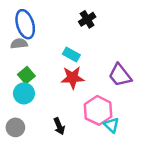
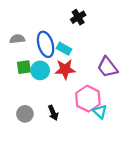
blue ellipse: (25, 24) -> (46, 44), moved
green square: (26, 75) -> (24, 67), turned 32
cyan circle: (24, 93) -> (40, 70), moved
gray circle: (15, 127) -> (25, 114), moved

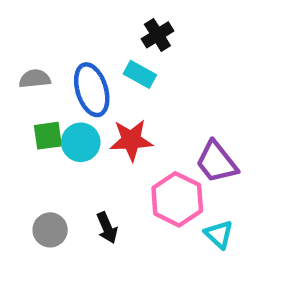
cyan rectangle: (64, 49) -> (140, 74), moved
purple trapezoid: (107, 67) -> (217, 162), moved
cyan triangle: (100, 112) -> (219, 234), moved

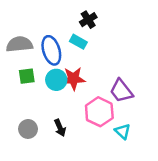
gray semicircle: (35, 79) -> (19, 44), size x1.5
cyan circle: (81, 142) -> (56, 80), moved

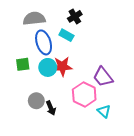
gray semicircle: (19, 44) -> (34, 18), moved
gray circle: (28, 129) -> (36, 101), moved

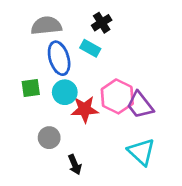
red star: (62, 66) -> (85, 109), moved
pink hexagon: (84, 95) -> (117, 96), moved
black arrow: (51, 108) -> (75, 165), moved
cyan triangle: (104, 111) -> (141, 152), size x1.5

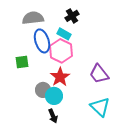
cyan circle: (65, 92) -> (54, 96), moved
pink hexagon: (117, 96) -> (61, 51), moved
red star: (85, 109) -> (60, 77), turned -30
gray circle: (49, 138) -> (43, 90), moved

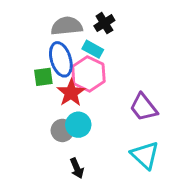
gray semicircle: (33, 18) -> (67, 26), moved
green square: (22, 62) -> (43, 77), moved
red star: (60, 77) -> (71, 93), moved
cyan circle: (54, 96) -> (78, 125), moved

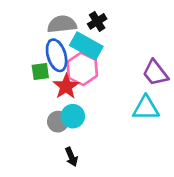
cyan rectangle: (93, 49) -> (86, 46), size x1.6
purple trapezoid: (144, 107) -> (155, 73), moved
cyan triangle: (145, 155) -> (146, 108), moved, turned -44

